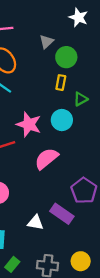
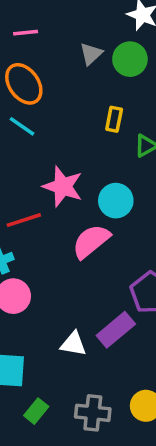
green circle: (66, 57) -> (130, 59), moved
cyan circle: (62, 120) -> (116, 201), moved
purple rectangle: (62, 214) -> (116, 330), turned -75

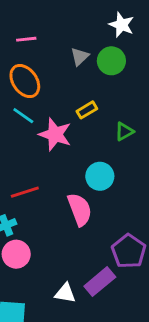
yellow rectangle: (114, 119) -> (87, 110), moved, turned 48
pink star: (63, 186) -> (55, 134), moved
pink semicircle: (91, 241) -> (80, 209), turned 108

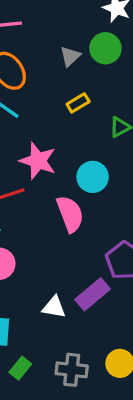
gray triangle: (80, 56) -> (70, 56), moved
pink star: (55, 134) -> (38, 161), moved

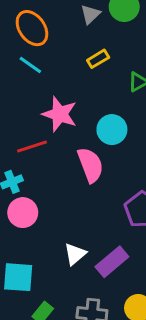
purple rectangle: (93, 294) -> (112, 262), moved
white triangle: (54, 307) -> (75, 254), turned -50

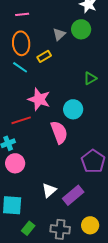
orange ellipse: (32, 28) -> (21, 43), turned 30
yellow rectangle: (98, 59) -> (44, 56), moved

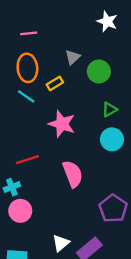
green circle: (81, 29) -> (99, 71), moved
pink star: (39, 99) -> (62, 124), moved
cyan circle: (73, 109) -> (112, 139), moved

